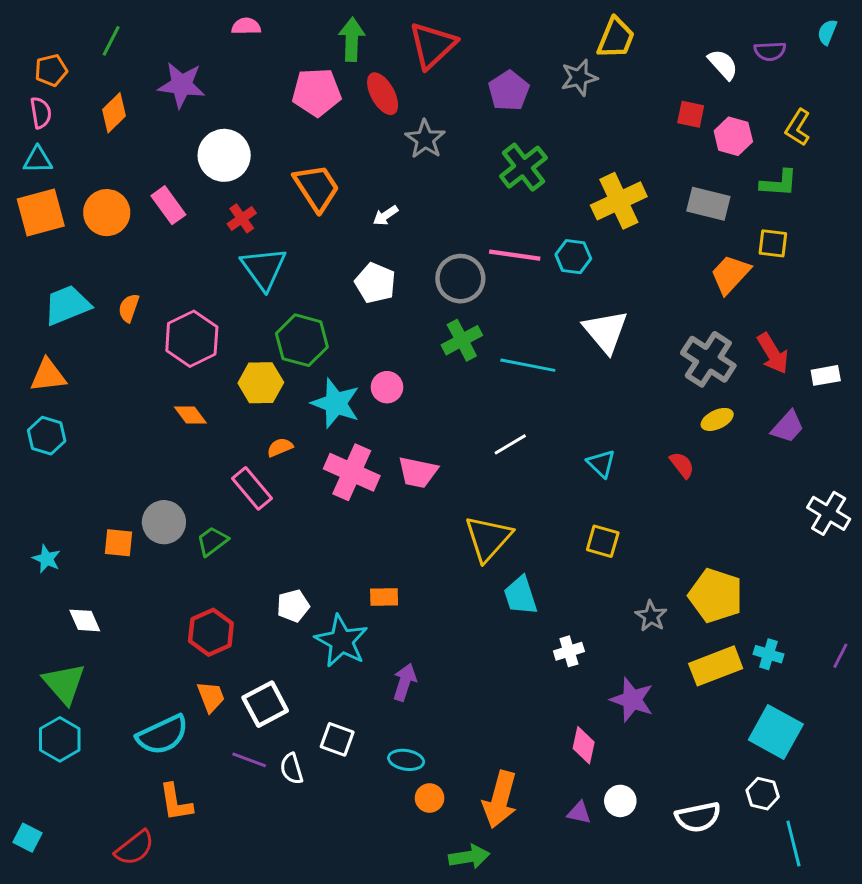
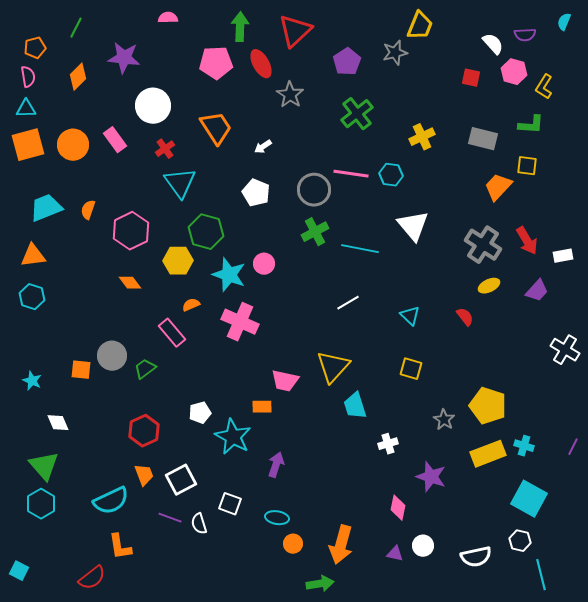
pink hexagon: (733, 136) -> (514, 72), moved
yellow cross: (619, 201) -> (422, 137), size x0.7
pink trapezoid: (418, 472) -> (285, 381), moved

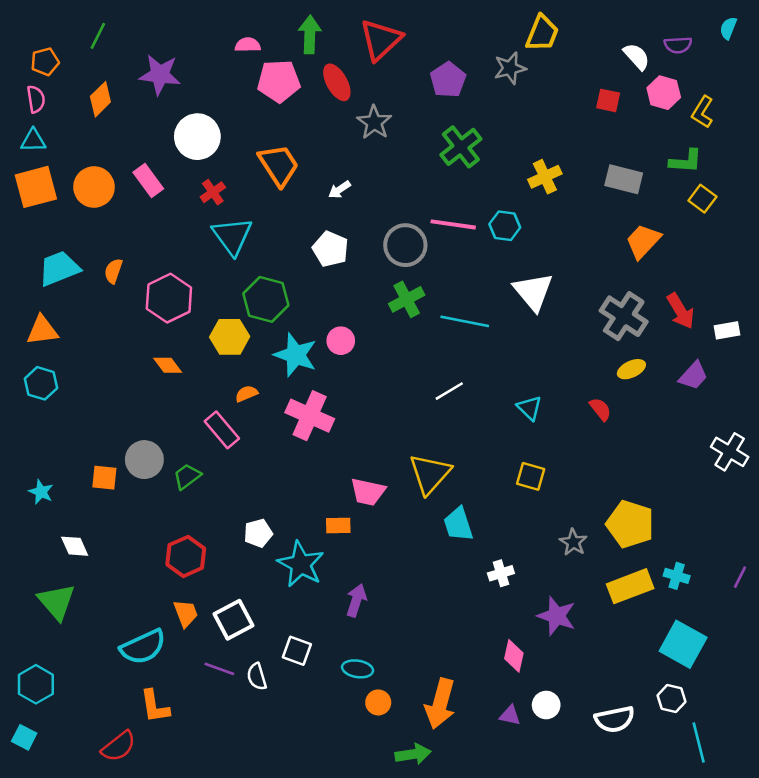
pink semicircle: (168, 18) -> (248, 45), moved
yellow square: (527, 166) -> (702, 199), moved, turned 30
cyan hexagon: (41, 504) -> (36, 684), moved

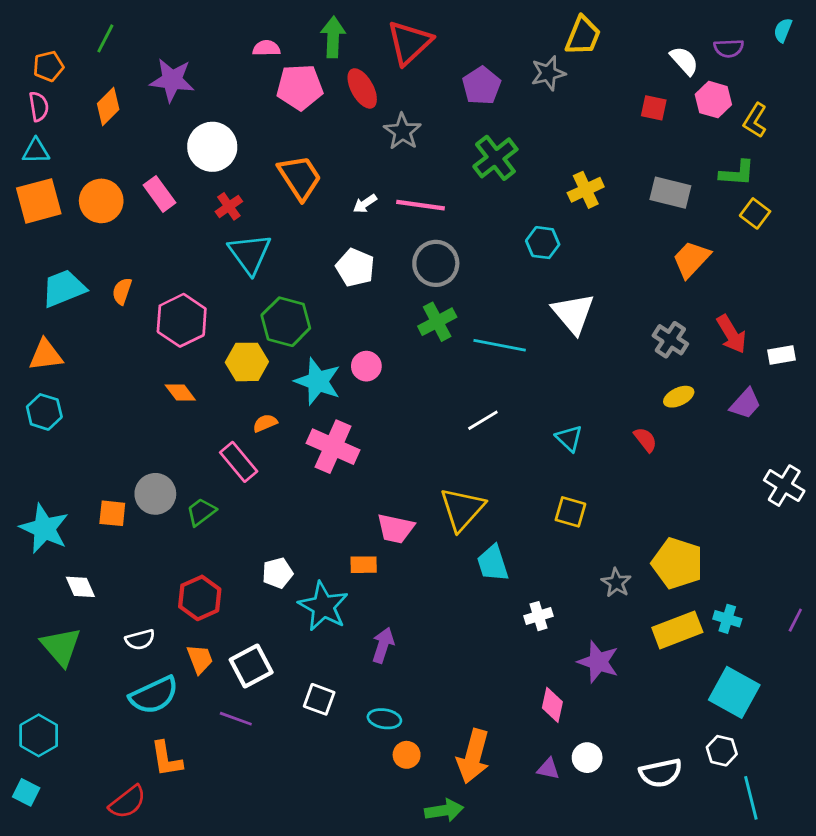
pink line: (453, 224) -> (420, 205), moved
gray cross: (624, 316) -> (670, 340), size x0.7
cyan star: (41, 492) -> (44, 529), size x1.8
white semicircle: (257, 677) -> (140, 640), moved, turned -88

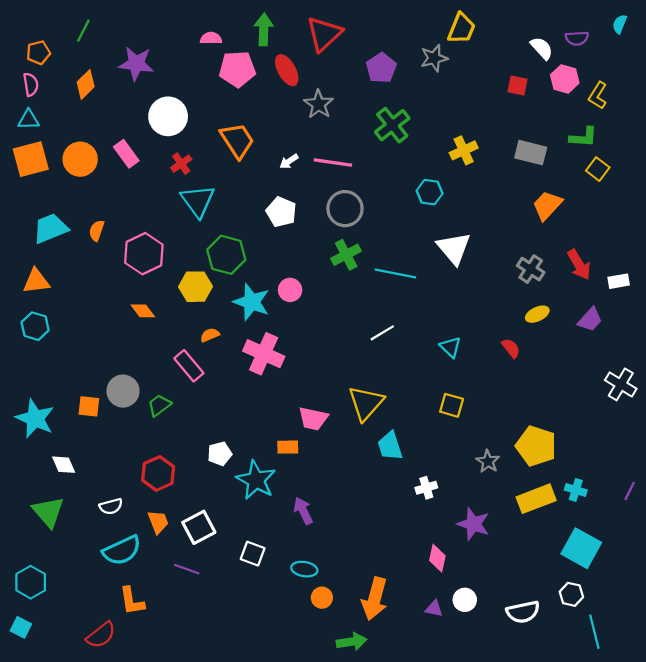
purple arrow: (383, 645) -> (303, 511), turned -44

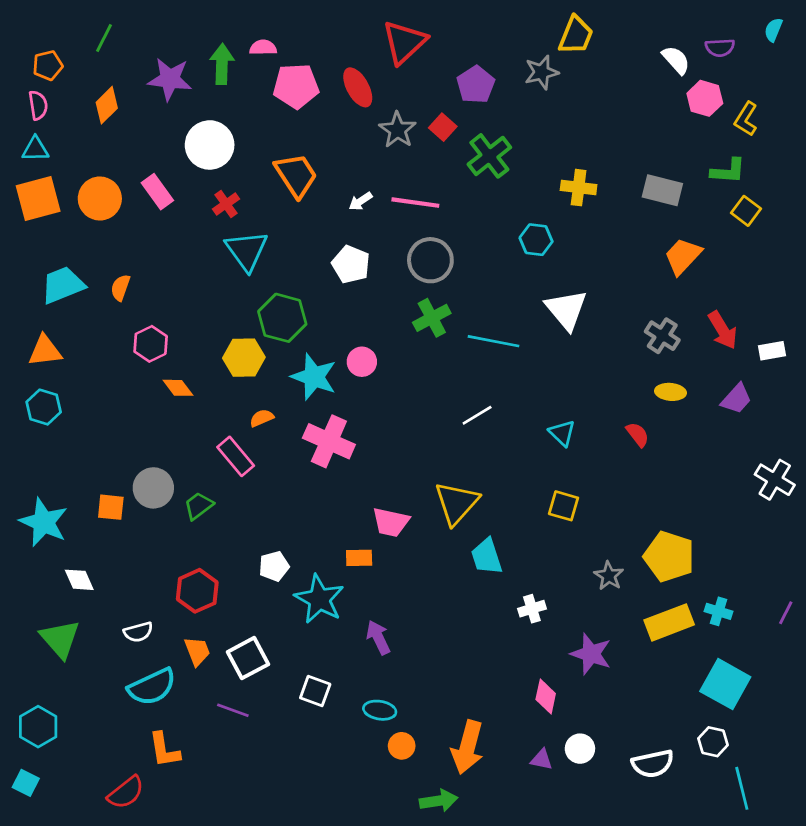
green arrow: (264, 29) -> (222, 64), moved
red square: (518, 86) -> (443, 127), moved, turned 30
yellow cross: (464, 150) -> (579, 188), turned 32
pink hexagon: (144, 254) -> (151, 344), moved, size x0.7
yellow ellipse: (537, 314) -> (671, 392), turned 30

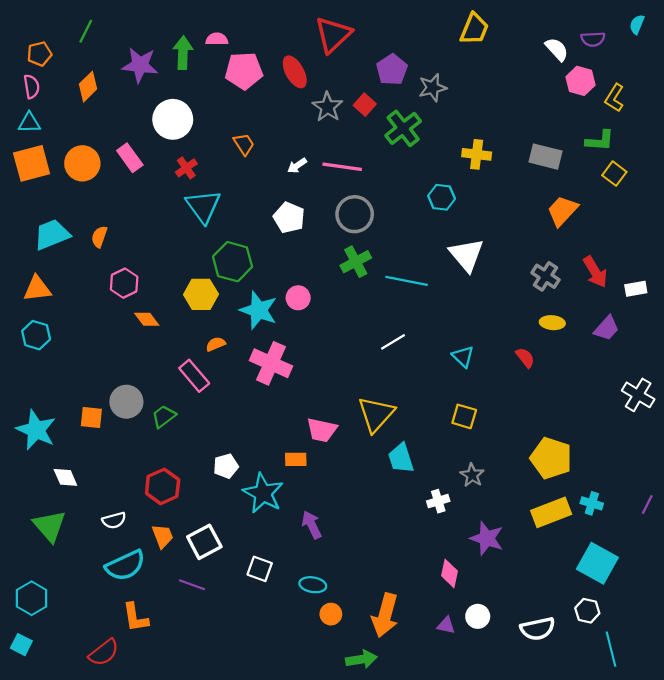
gray star: (542, 72) -> (433, 88), moved
orange trapezoid: (296, 175) -> (244, 144), size x0.6
gray star: (609, 576) -> (472, 475), moved

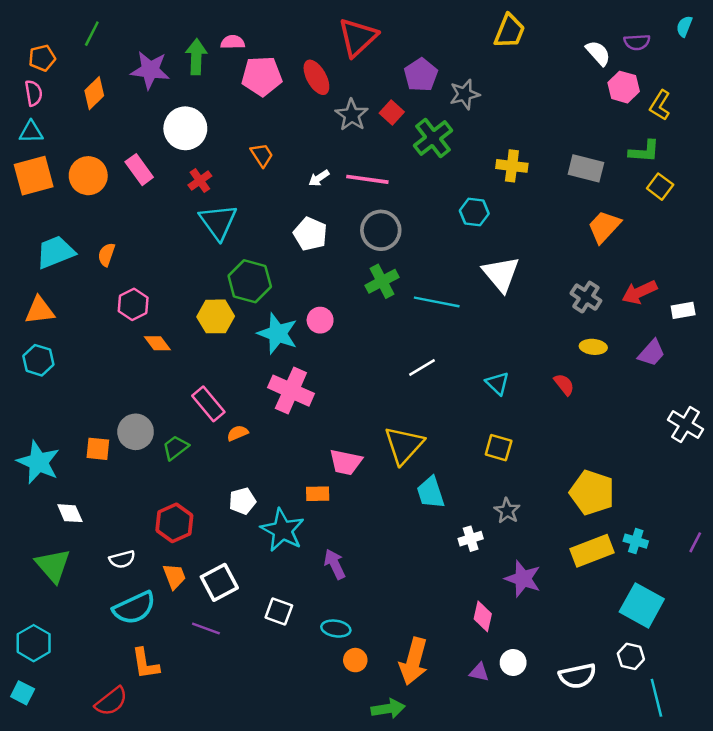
red arrow: (595, 272) -> (639, 292), turned 96
orange semicircle: (216, 344) -> (238, 433), moved

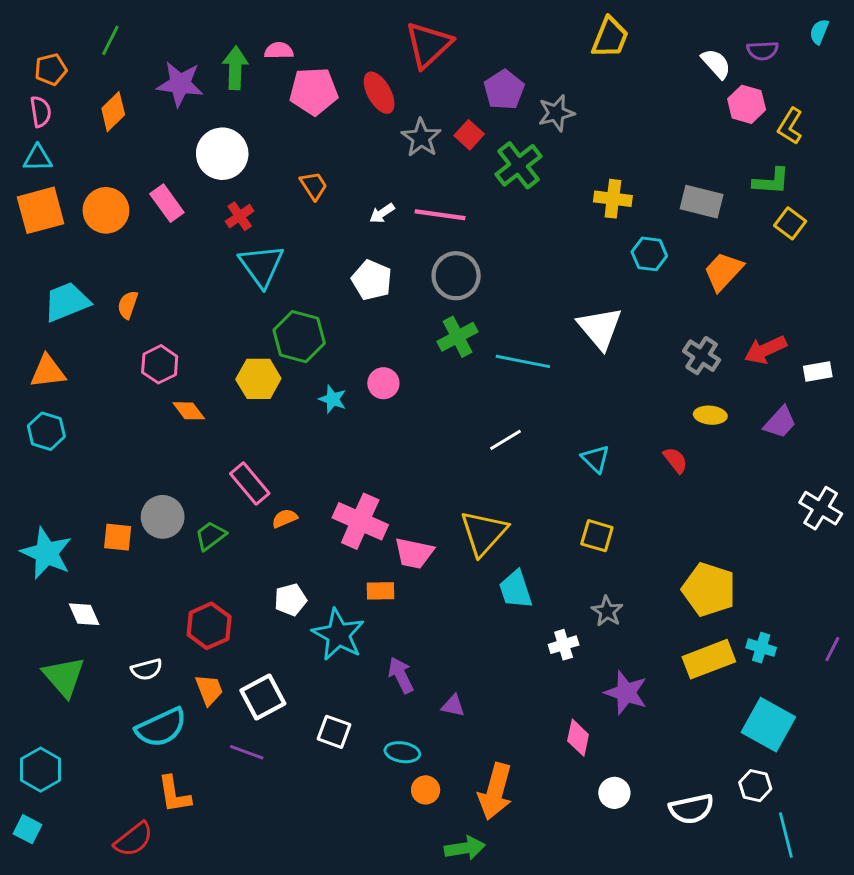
cyan hexagon: (474, 212) -> (649, 254), moved
cyan star: (278, 333) -> (333, 399), size x0.6
pink cross: (291, 391) -> (360, 521), moved
purple triangle: (479, 672) -> (453, 706), moved

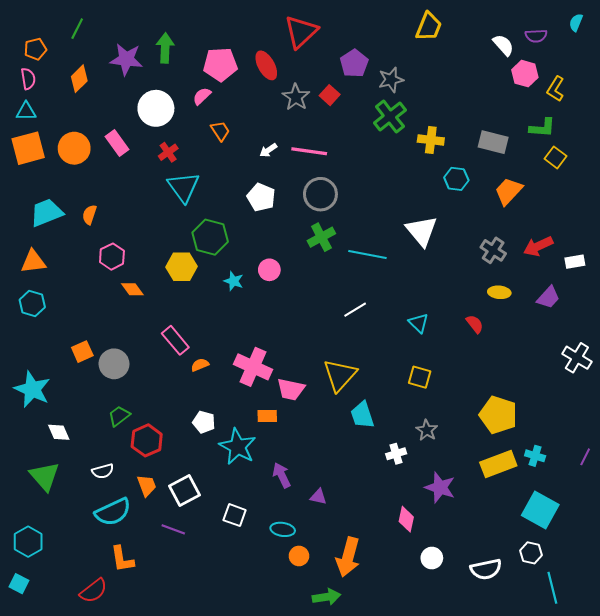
pink semicircle: (279, 51) -> (202, 96), moved, turned -42
green cross: (519, 165) -> (390, 117), moved
green trapezoid: (211, 536) -> (119, 416), moved
orange square: (118, 537) -> (82, 352), moved, turned -30
white pentagon: (290, 600) -> (204, 422), turned 30

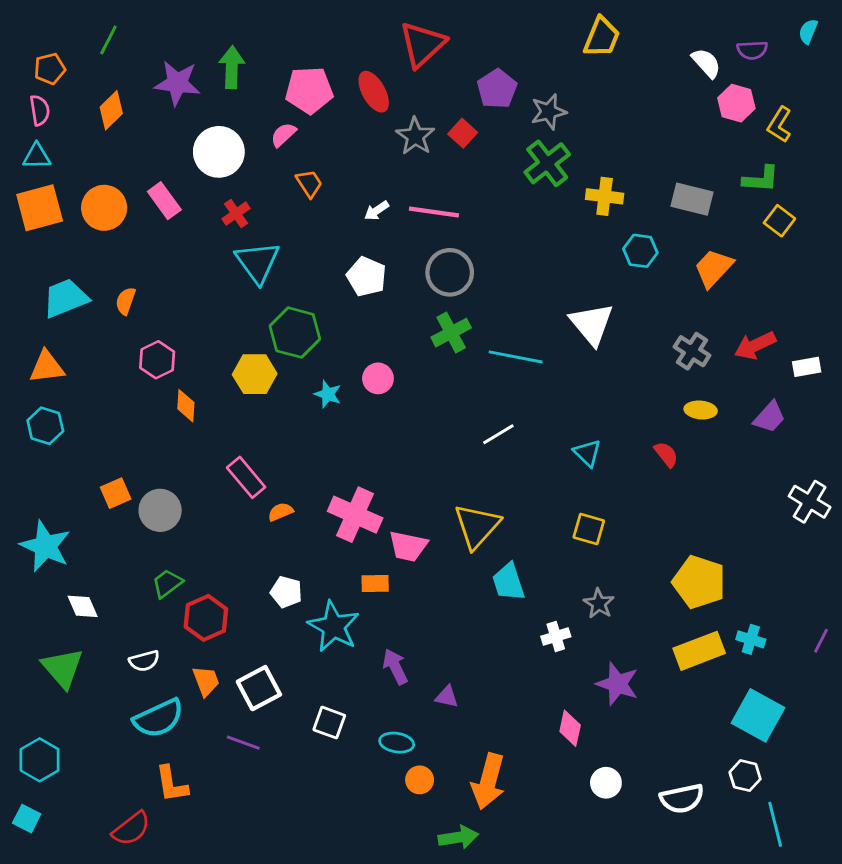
orange diamond: (132, 289) -> (186, 406), turned 40

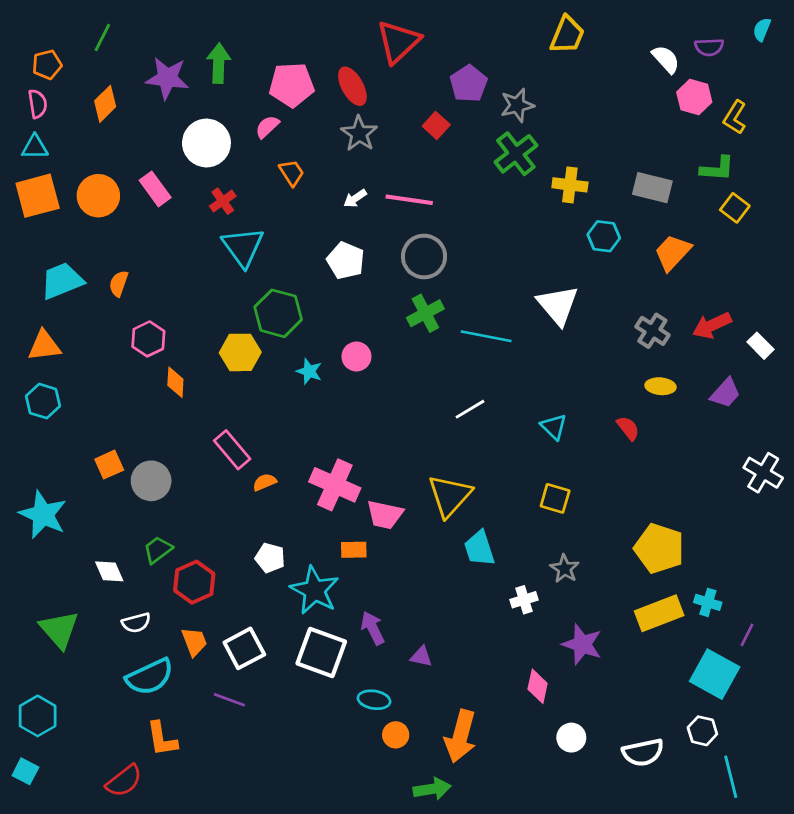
gray star: (415, 136) -> (359, 134), moved
white rectangle: (807, 367) -> (760, 346), turned 55
white diamond: (83, 606) -> (109, 571), moved
purple line: (821, 641) -> (747, 635), moved
white square: (329, 723) -> (321, 652), moved, size x1.6

